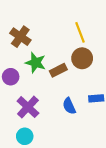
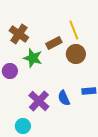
brown rectangle: (58, 70) -> (54, 43), moved
purple cross: (28, 107) -> (39, 101), moved

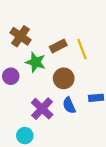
yellow line: (74, 30) -> (82, 49), moved
brown circle: (76, 54) -> (64, 78), moved

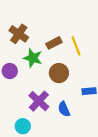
blue semicircle: (69, 105) -> (64, 109), moved

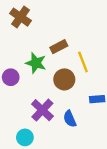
brown cross: (19, 34) -> (21, 17), moved
yellow line: (76, 46) -> (83, 62), moved

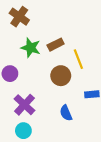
green star: (36, 63) -> (31, 48), moved
purple cross: (42, 110) -> (24, 105), moved

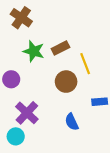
cyan circle: (23, 131) -> (16, 136), moved

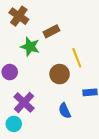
brown rectangle: (60, 48) -> (51, 31), moved

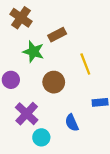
brown circle: (60, 74) -> (54, 82), moved
cyan circle: (14, 124) -> (41, 137), moved

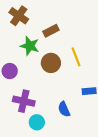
brown circle: (54, 82) -> (51, 63), moved
purple cross: (27, 114) -> (24, 101), turned -30

